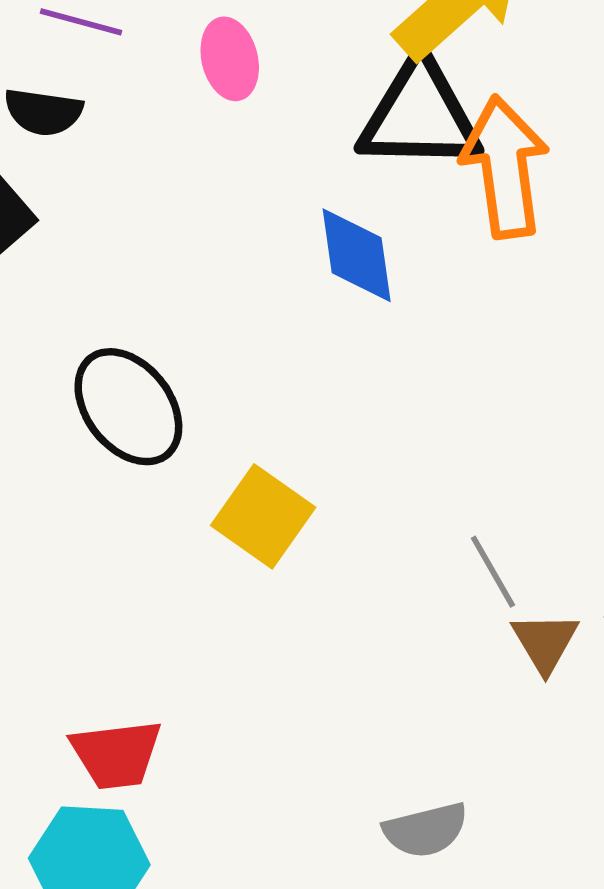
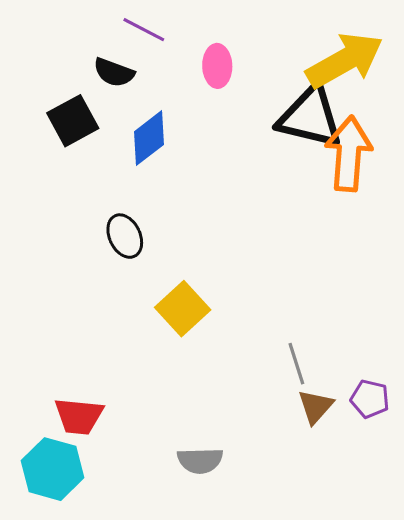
blue diamond: (357, 255) -> (149, 138), moved, turned 48
black ellipse: (128, 407) -> (125, 236), size x0.7
gray semicircle: (426, 830) -> (200, 461), moved

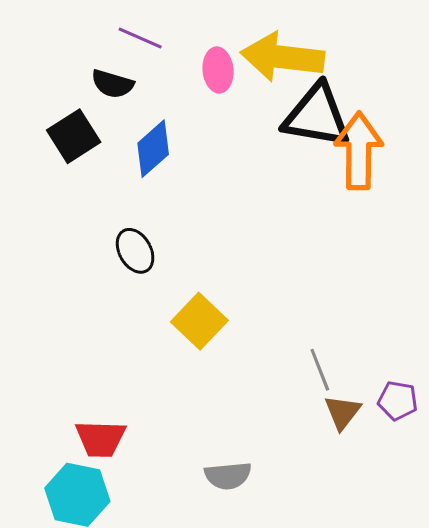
yellow arrow: (345, 60) -> (282, 57), moved, turned -140

